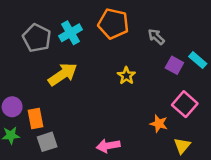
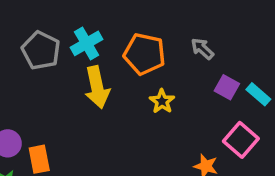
orange pentagon: (113, 24) -> (144, 54), moved
cyan rectangle: (198, 60) -> (258, 94), moved
yellow arrow: (63, 74) -> (97, 87), moved, turned 112

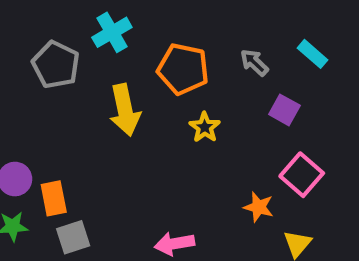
cyan cross: (87, 43) -> (112, 32), moved
cyan rectangle: (258, 94) -> (312, 54), moved

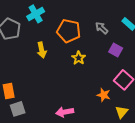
yellow arrow: (125, 110) -> (42, 50), size x0.7

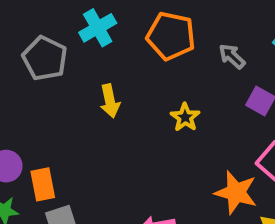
orange pentagon: (69, 31) -> (171, 36), moved
orange star: (104, 95) -> (236, 193), size x1.5

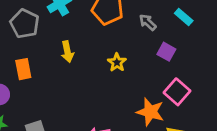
orange rectangle: (43, 184) -> (23, 69), moved

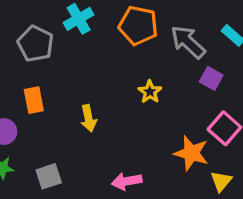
gray arrow: (148, 22) -> (188, 42), size x1.6
yellow arrow: (67, 52) -> (89, 118), moved

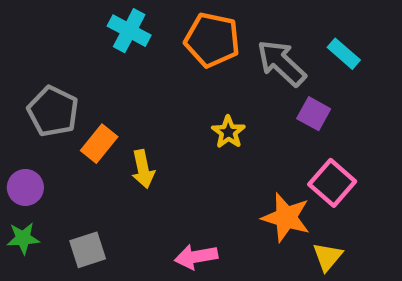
cyan cross: (79, 19) -> (129, 31), turned -32
gray pentagon: (35, 44) -> (53, 111), moved
orange rectangle: (34, 100) -> (99, 144), moved, turned 50

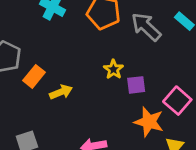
purple square: (314, 114) -> (136, 85), moved, turned -36
yellow arrow: (143, 169) -> (61, 92), turned -100

